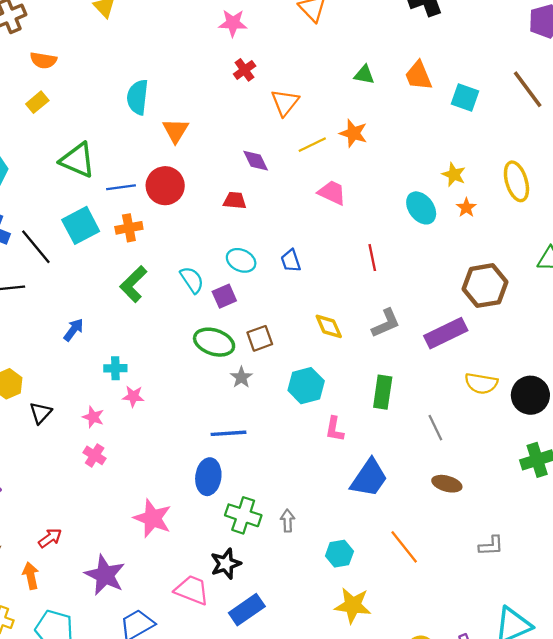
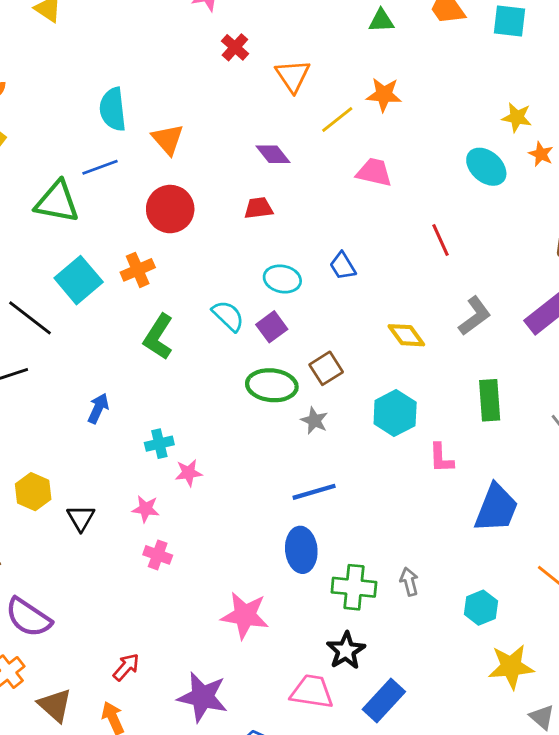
blue line: (121, 187) -> (100, 167), moved

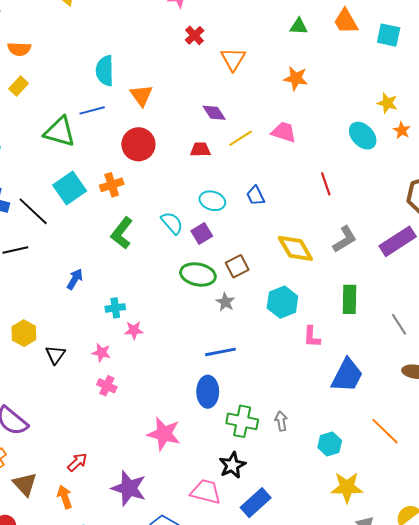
yellow line: (337, 119) -> (241, 138), moved
yellow diamond: (406, 335) -> (295, 248), size x1.4

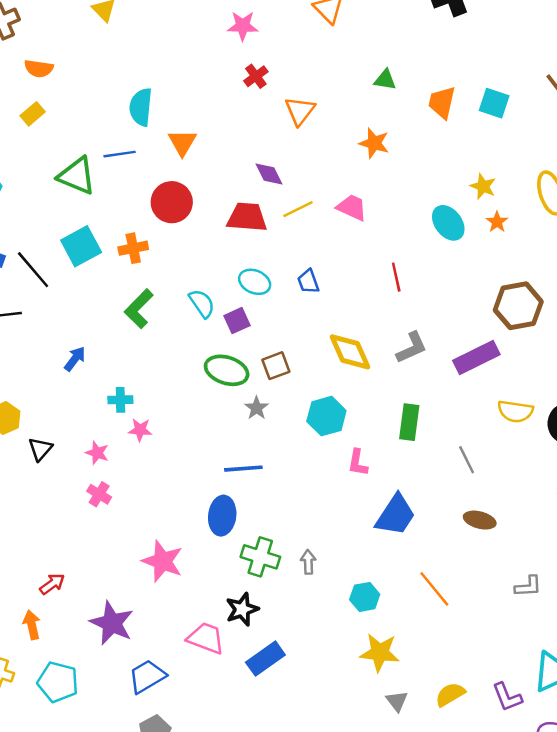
orange trapezoid: (346, 21) -> (442, 102), moved, turned 36
red trapezoid: (200, 150) -> (247, 217), size x1.6

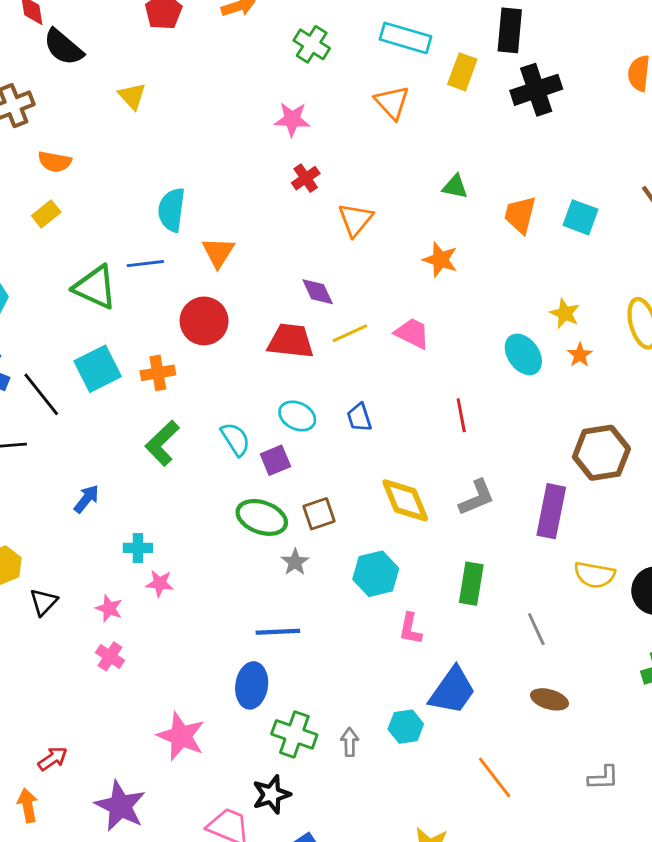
purple rectangle: (476, 358) -> (551, 511), turned -54
cyan hexagon: (365, 597) -> (406, 727), moved

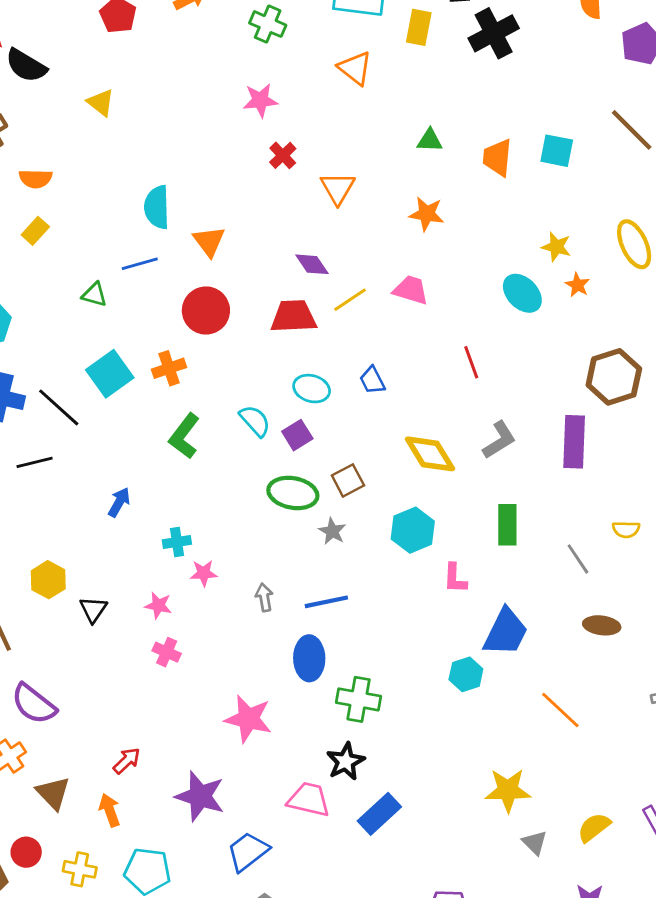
green triangle: (95, 287) -> (94, 295), size x0.6
yellow semicircle: (595, 575) -> (626, 529), moved, size x0.7
gray arrow: (350, 742) -> (264, 597), moved

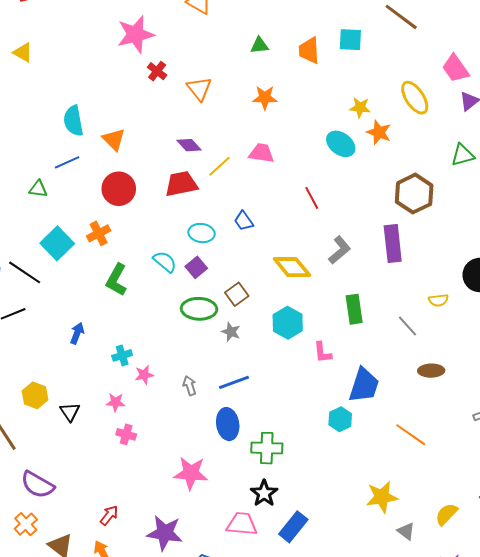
pink star: (260, 100) -> (136, 34), size x1.5
orange star: (577, 285) -> (379, 132), size x1.4

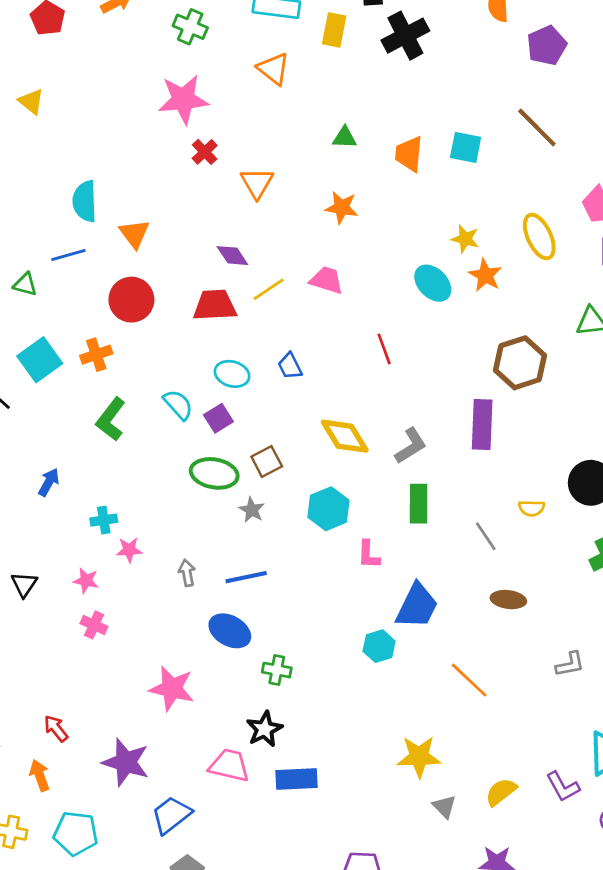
gray L-shape: (340, 250) -> (411, 446), moved
blue ellipse: (228, 424) -> (230, 631), turned -60
green cross: (267, 448) -> (277, 670), size x0.7
red arrow: (109, 515) -> (56, 728), turned -85
blue rectangle: (293, 527) -> (297, 779), turned 40

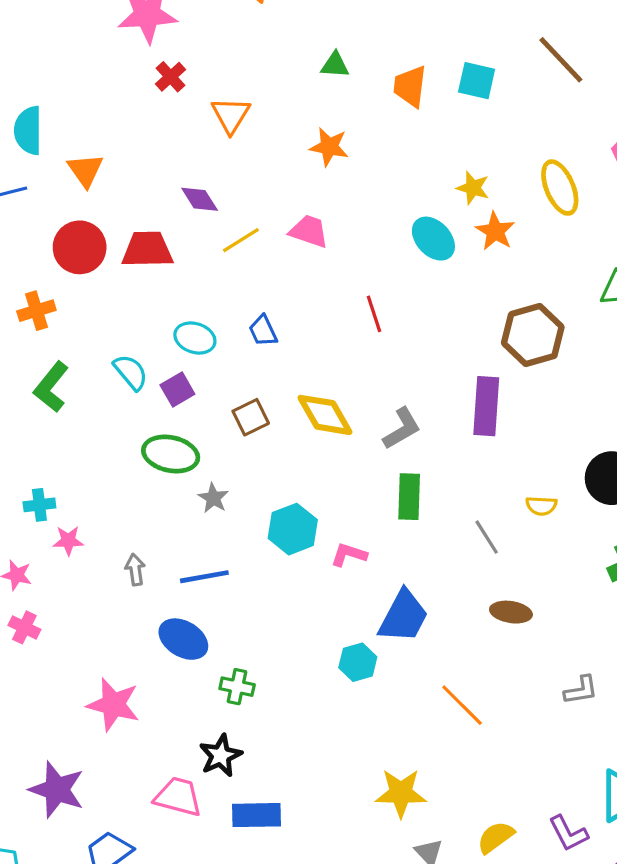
red trapezoid: (215, 305) -> (147, 250), moved
brown square: (267, 461) -> (251, 417), moved
cyan hexagon: (328, 509) -> (293, 529), moved
pink L-shape: (369, 555) -> (349, 555), turned 104

